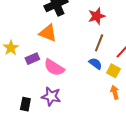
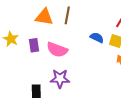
brown line: (99, 43) -> (67, 15), moved
purple rectangle: (32, 59) -> (34, 45), turned -64

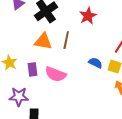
purple star: (60, 79) -> (19, 97), moved

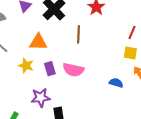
orange triangle: (43, 41) -> (38, 42), moved
blue semicircle: (95, 63) -> (116, 83), moved

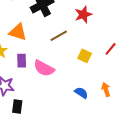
brown line: (79, 34) -> (59, 36), turned 42
yellow square: (130, 53) -> (85, 56), moved

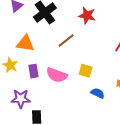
red star: (83, 14) -> (87, 16), turned -30
yellow square: (85, 56) -> (86, 71), moved

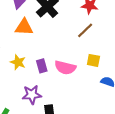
brown line: (66, 41) -> (85, 30), moved
orange triangle: (25, 43) -> (24, 27), moved

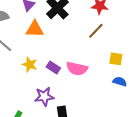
yellow square: (93, 60) -> (116, 59), moved
purple rectangle: (42, 66) -> (53, 68), turned -40

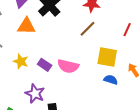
yellow square: (116, 59) -> (107, 57), size x1.5
purple star: (44, 97) -> (35, 94), turned 30

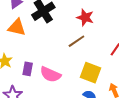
purple rectangle: (45, 65) -> (28, 69), turned 56

